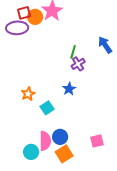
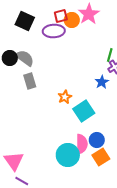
blue star: (69, 89) -> (102, 82), moved
cyan square: (47, 108) -> (84, 111), size x1.5
cyan circle: (31, 152) -> (68, 155), size x1.5

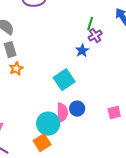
orange star: (65, 97) -> (16, 69), moved
orange square: (101, 157) -> (42, 143), moved

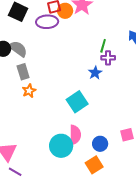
purple cross: (95, 36) -> (108, 58), turned 32
blue circle: (77, 109) -> (100, 144), moved
orange square: (42, 143) -> (94, 165), moved

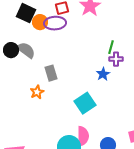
orange circle: (65, 11) -> (40, 22), moved
gray rectangle: (23, 72) -> (51, 73), moved

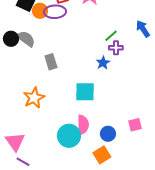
green line: (111, 47) -> (111, 36), turned 32
orange star: (37, 92) -> (34, 98), moved, size x1.5
cyan square: (85, 103) -> (85, 92), turned 35

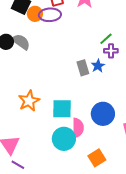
gray rectangle: (51, 62) -> (83, 68), moved
cyan square: (85, 92) -> (62, 109), moved
blue circle: (108, 134) -> (103, 114), moved, size x1.5

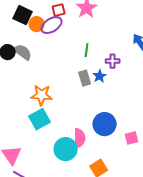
purple ellipse: (50, 15) -> (52, 25), turned -30
green line: (106, 39) -> (87, 50), moved, turned -40
orange star: (29, 101) -> (42, 95), moved, turned 30
cyan square: (62, 109) -> (40, 119), moved, turned -30

